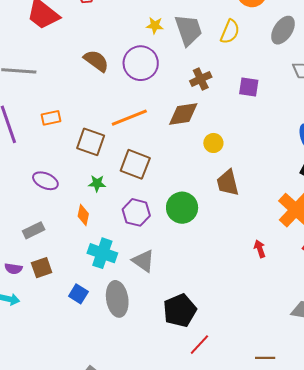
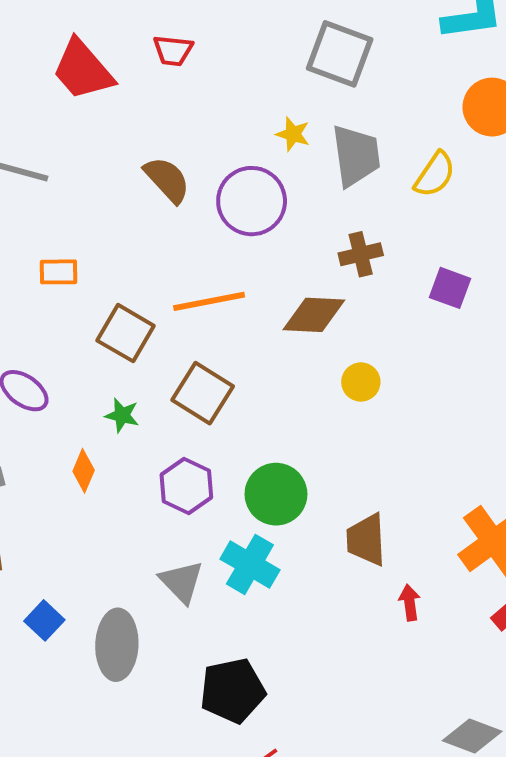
brown trapezoid: (228, 183) -> (366, 540), moved
cyan cross: (102, 253) -> (250, 564), moved

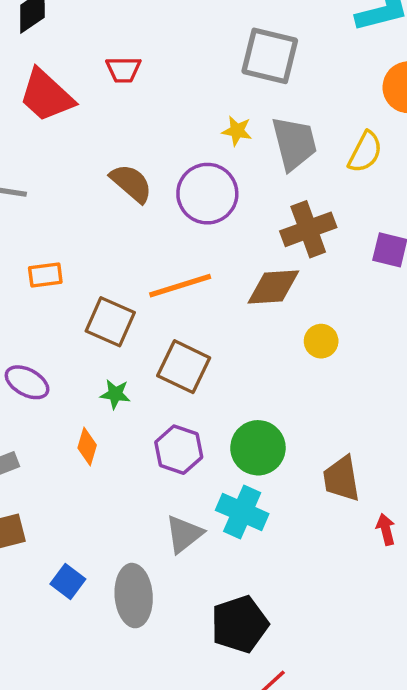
brown cross: (361, 254) -> (308, 229), size x1.4
gray triangle: (182, 582) -> (184, 534), turned 42

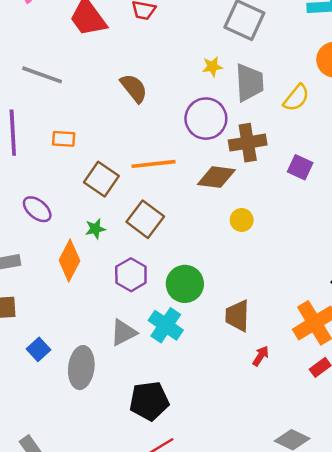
yellow star: (237, 131) -> (212, 67), turned -30
purple circle: (207, 194) -> (206, 119), moved
green star: (115, 394) -> (95, 229), turned -30
orange diamond: (87, 446) -> (69, 261), size x1.6
red arrow: (386, 529) -> (261, 356), turned 36

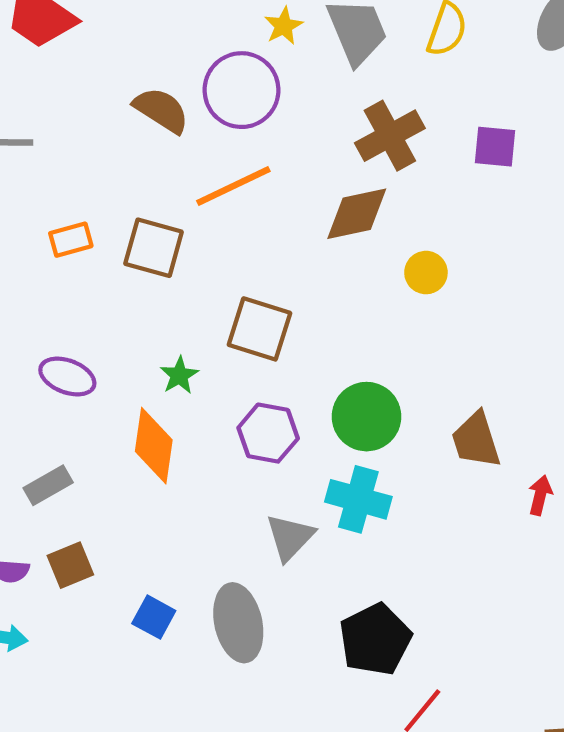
purple circle: (206, 119) -> (242, 90), moved
orange line: (153, 164) -> (233, 186), moved
brown square: (101, 179) -> (154, 248), moved

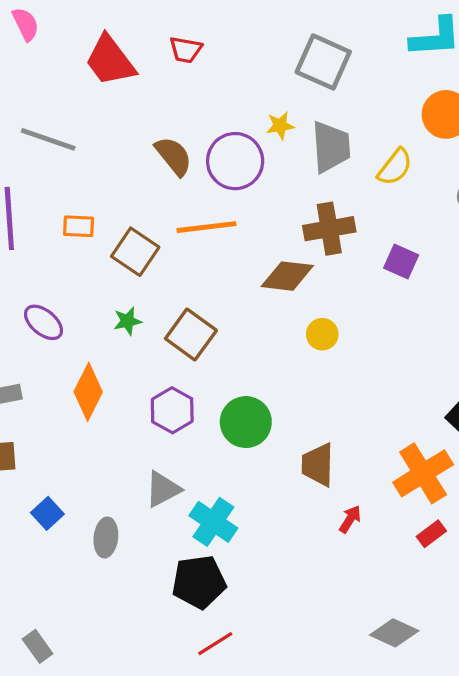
green star: (179, 375) -> (127, 321), moved
cyan cross: (358, 499) -> (213, 522), moved
gray ellipse: (238, 623) -> (106, 537), size x0.7

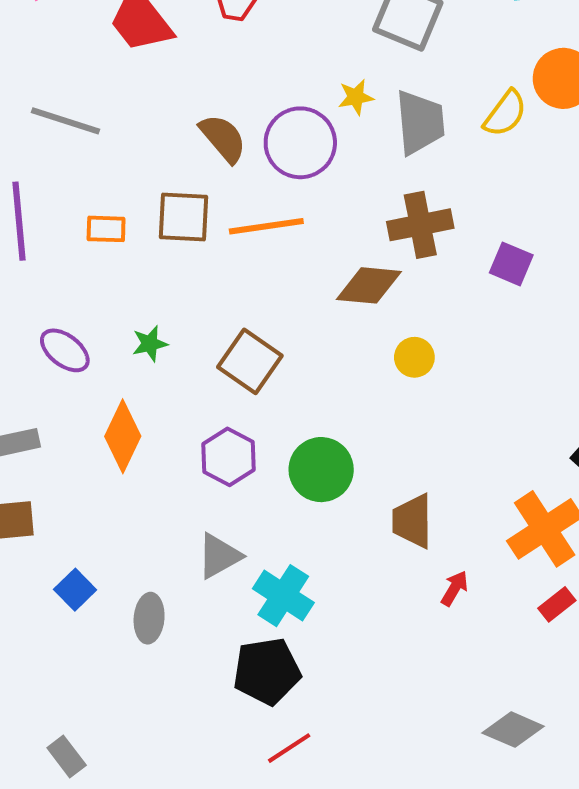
yellow semicircle: (395, 167) -> (505, 113), moved
brown square: (135, 252) -> (184, 217), moved, turned -30
green star: (127, 321) -> (150, 344), moved

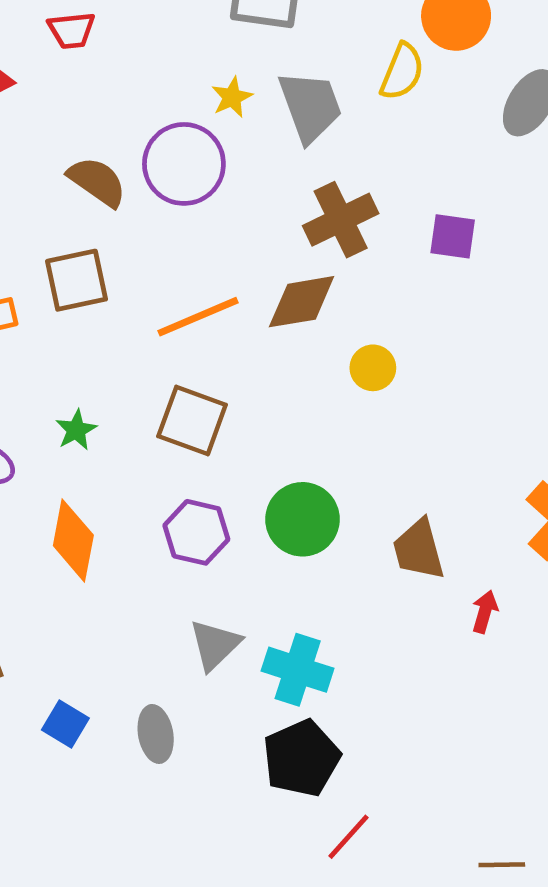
orange line: (266, 226) -> (198, 317), moved

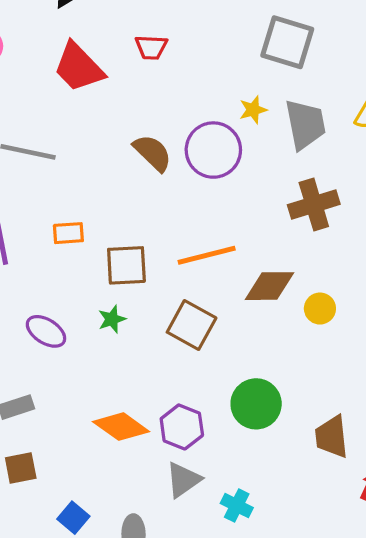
brown square: (76, 280) -> (126, 265), moved
brown diamond: (302, 302) -> (270, 286), moved
purple hexagon: (196, 532) -> (182, 427), moved
orange diamond: (73, 540) -> (121, 427), moved, turned -74
cyan cross: (298, 670) -> (237, 505), size x0.7

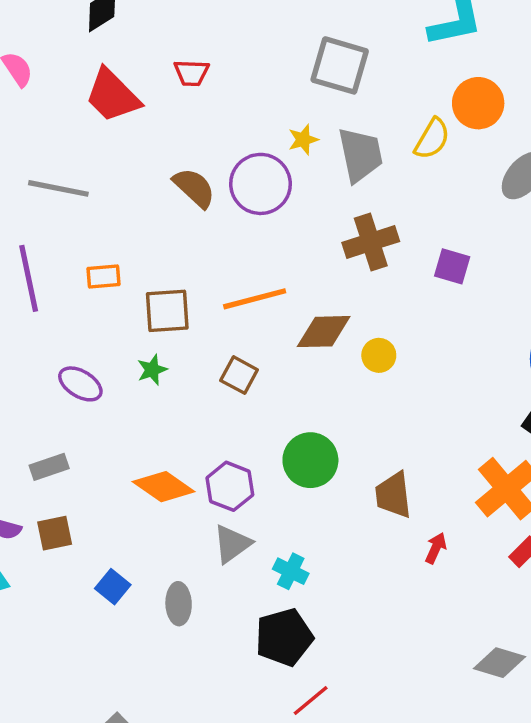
brown square: (192, 325) -> (239, 375), size x0.7

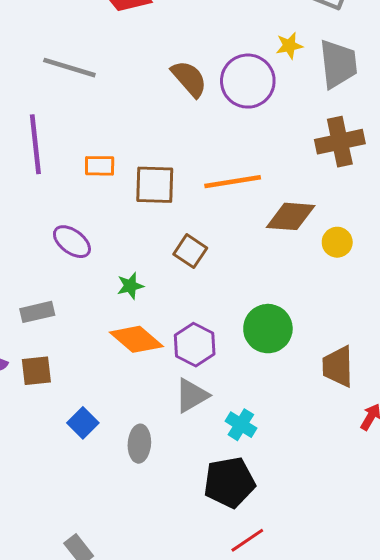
orange rectangle: (104, 276) -> (100, 166), moved
green star: (152, 370) -> (130, 286), moved
brown square: (239, 375) -> (190, 251), moved

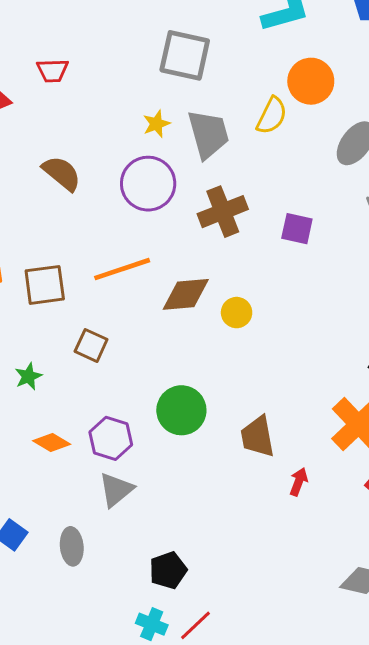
purple circle: (248, 81) -> (148, 184), moved
green star: (130, 286) -> (28, 376), moved
orange diamond: (136, 339) -> (52, 443), size x0.7
cyan cross: (241, 425) -> (152, 624), moved
black pentagon: (229, 482) -> (168, 570), size x0.7

